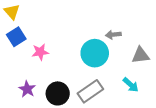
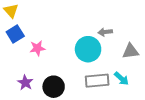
gray rectangle: (90, 91) -> (97, 81), moved, turned 30

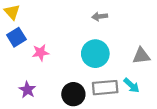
gray arrow: (105, 32) -> (100, 16), moved
black circle: (54, 87) -> (73, 94), moved

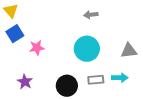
cyan arrow: (131, 85) -> (120, 78), turned -42
gray rectangle: (105, 88) -> (96, 80), size x0.7

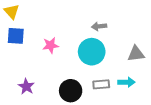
gray arrow: (91, 15) -> (99, 26), moved
blue square: (15, 34) -> (16, 36), turned 36
pink star: (37, 48) -> (51, 45), moved

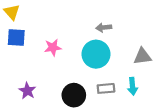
cyan arrow: (126, 82) -> (133, 86), turned 84

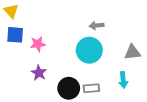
pink star: (53, 47) -> (38, 44), moved
gray rectangle: (106, 88) -> (91, 88), moved
purple star: (27, 91) -> (39, 73), moved

